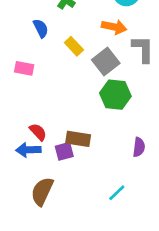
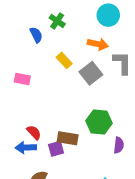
blue semicircle: (41, 28) -> (36, 35), moved
green hexagon: (115, 95) -> (99, 122), moved

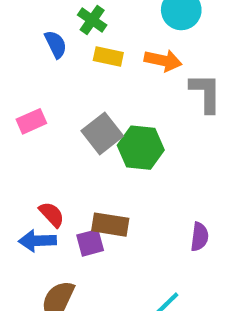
yellow rectangle: (64, 60) -> (108, 56), moved, turned -35
gray square: (91, 73) -> (102, 133), moved
pink rectangle: (22, 79) -> (31, 121), turned -35
green hexagon: (99, 122) -> (141, 148), moved

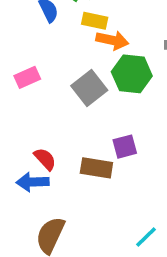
orange arrow: (163, 61) -> (112, 40), moved
green hexagon: (141, 148) -> (132, 74), moved
purple square: (90, 243) -> (125, 147), moved

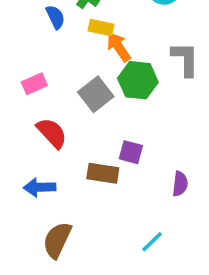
orange arrow: (112, 40) -> (119, 47), turned -136
purple square: (125, 147) -> (131, 152), turned 30
red semicircle: (45, 159) -> (52, 133), moved, size x1.4

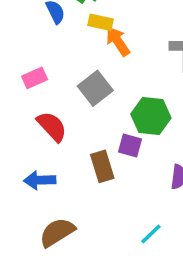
green hexagon: (138, 80) -> (151, 116), moved
brown rectangle: (103, 173) -> (102, 166), turned 64
brown semicircle: (57, 240) -> (57, 232), turned 33

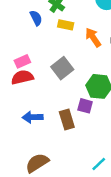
orange arrow: (118, 41) -> (93, 37), moved
red semicircle: (52, 126) -> (22, 77), moved, turned -60
blue arrow: (40, 180) -> (33, 117), moved

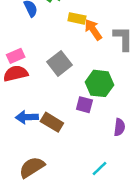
yellow rectangle: (66, 25) -> (77, 18), moved
brown rectangle: (67, 120) -> (52, 122), moved, turned -42

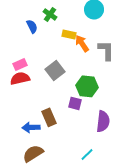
blue arrow: (27, 117) -> (31, 127), moved
brown rectangle: (52, 122) -> (49, 117), turned 36
purple semicircle: (119, 127) -> (103, 121), size x1.5

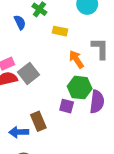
orange arrow: (82, 43) -> (76, 59), moved
gray square: (55, 70) -> (29, 73), moved
purple semicircle: (103, 121) -> (97, 102), moved

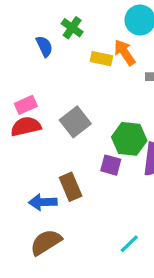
orange arrow: (76, 59) -> (125, 52), moved
gray square: (29, 73) -> (75, 122), moved

